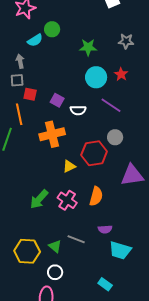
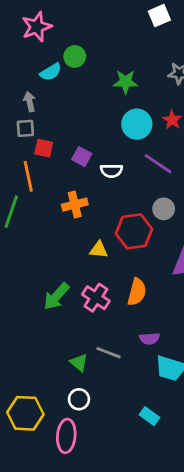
orange cross: (52, 134) -> (75, 205), size x0.7
yellow triangle: (69, 166) -> (99, 250), turned 32
yellow hexagon: (27, 251) -> (25, 413), moved

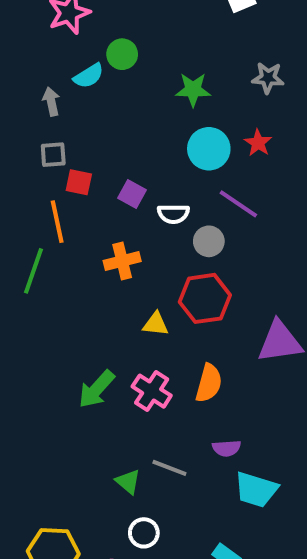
gray arrow: (30, 102) -> (51, 101), moved
gray circle: (164, 209) -> (209, 241), moved
white circle: (79, 399) -> (144, 533), moved

